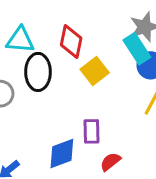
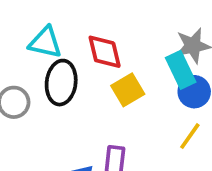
red diamond: (71, 42) -> (105, 52), turned -32

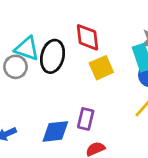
cyan triangle: (45, 42) -> (27, 48), moved

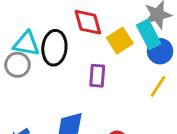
yellow square: (101, 68) -> (120, 41), moved
purple rectangle: (86, 119) -> (97, 76), moved

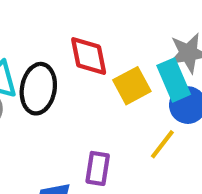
purple rectangle: (97, 76) -> (98, 168), moved
yellow line: (158, 86) -> (162, 144), moved

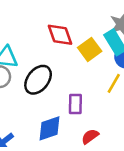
black ellipse: (38, 89) -> (38, 80), moved, turned 36

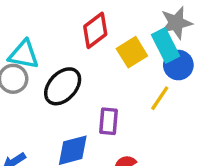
red diamond: (60, 35) -> (95, 30), turned 68

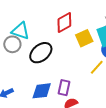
purple rectangle: (108, 121) -> (64, 88), moved

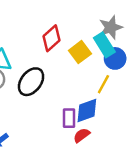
blue diamond: (42, 91) -> (87, 110), moved

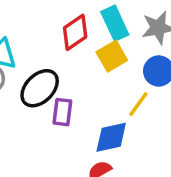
cyan rectangle: (104, 45) -> (115, 23), moved
purple rectangle: (69, 118) -> (62, 112), moved

